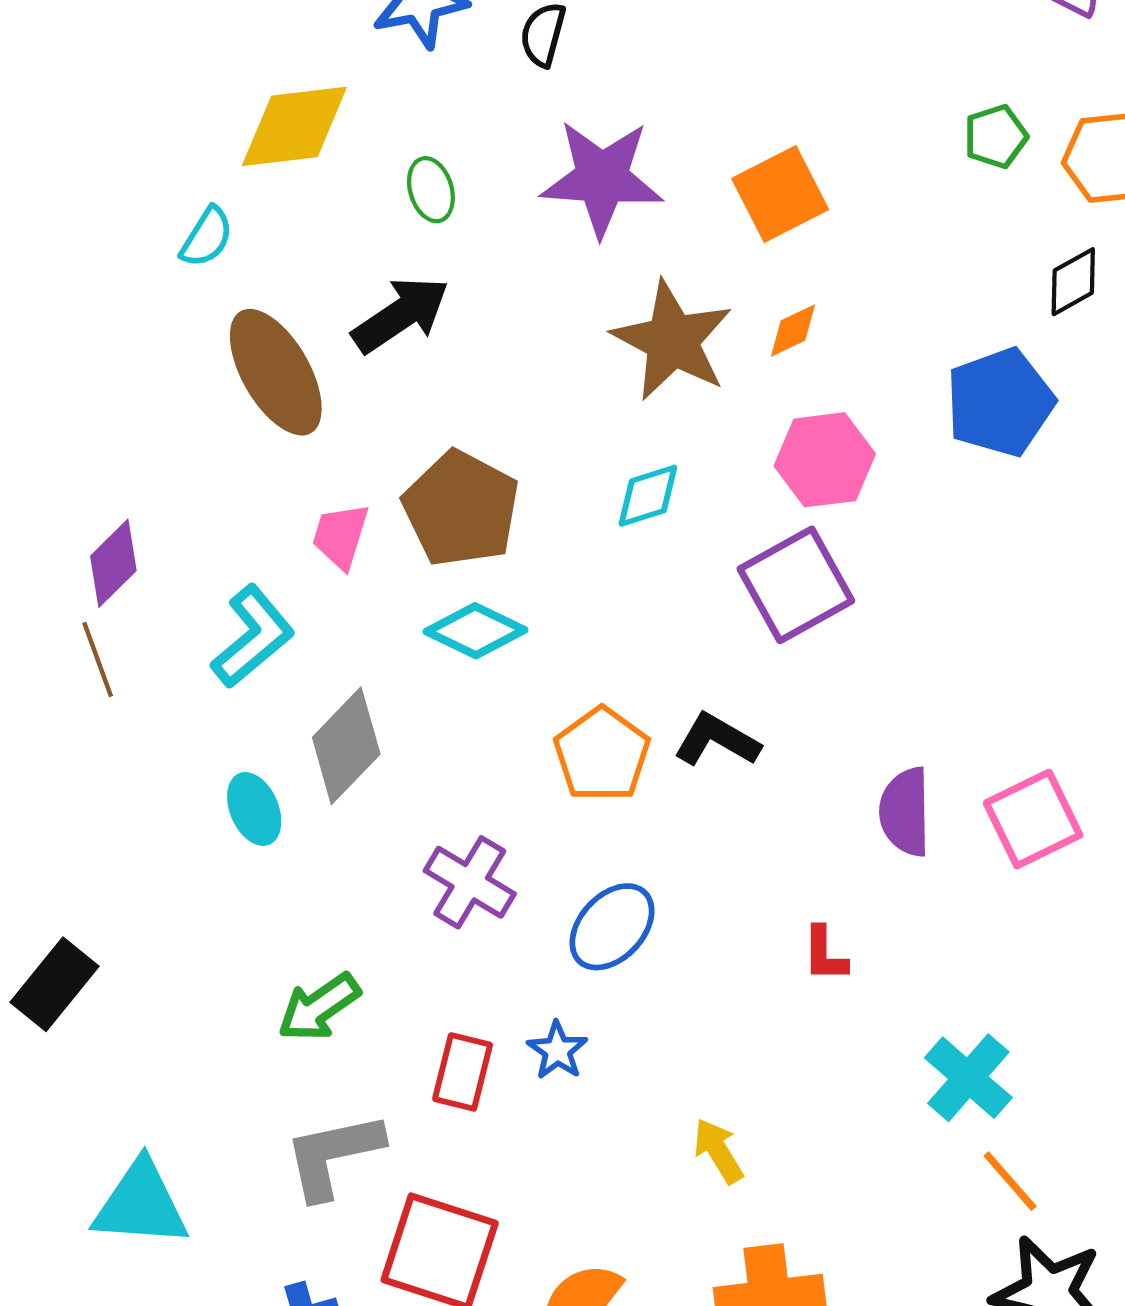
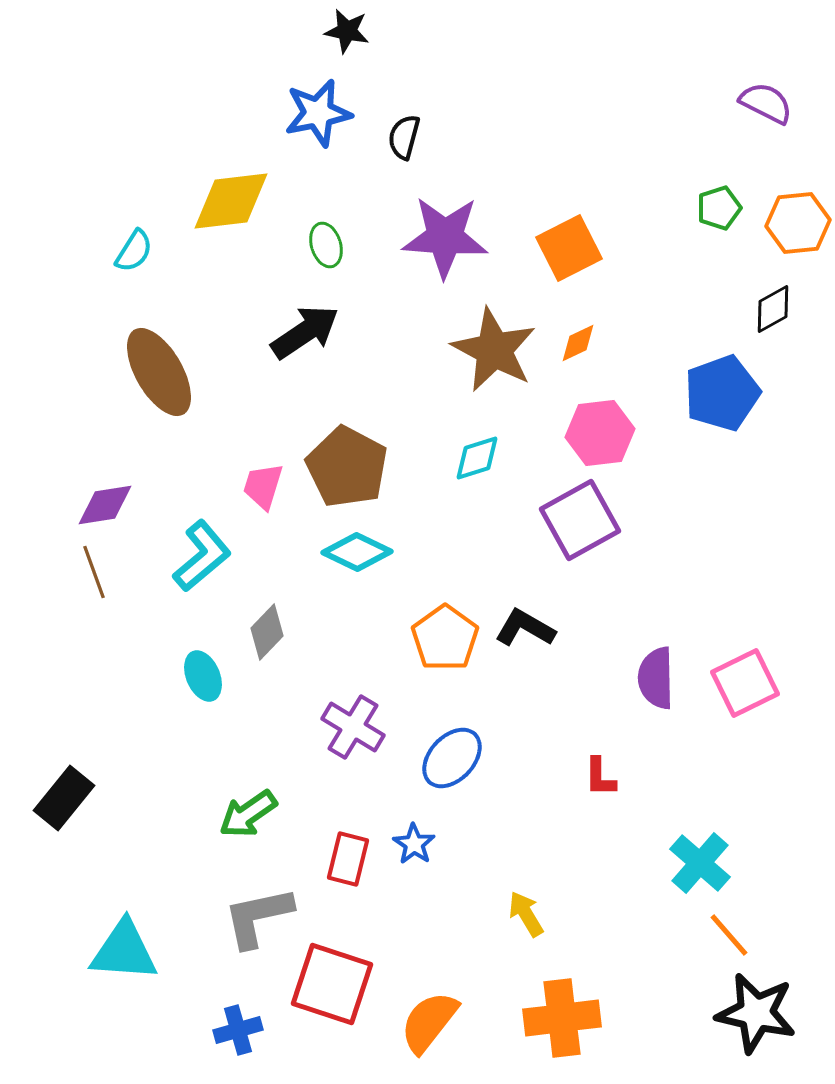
cyan semicircle: (207, 237) -> (134, 251), moved
brown ellipse: (276, 372) -> (159, 372), moved
purple diamond: (113, 563) -> (105, 505), turned 36
gray diamond: (346, 746) -> (267, 632), size x0.7

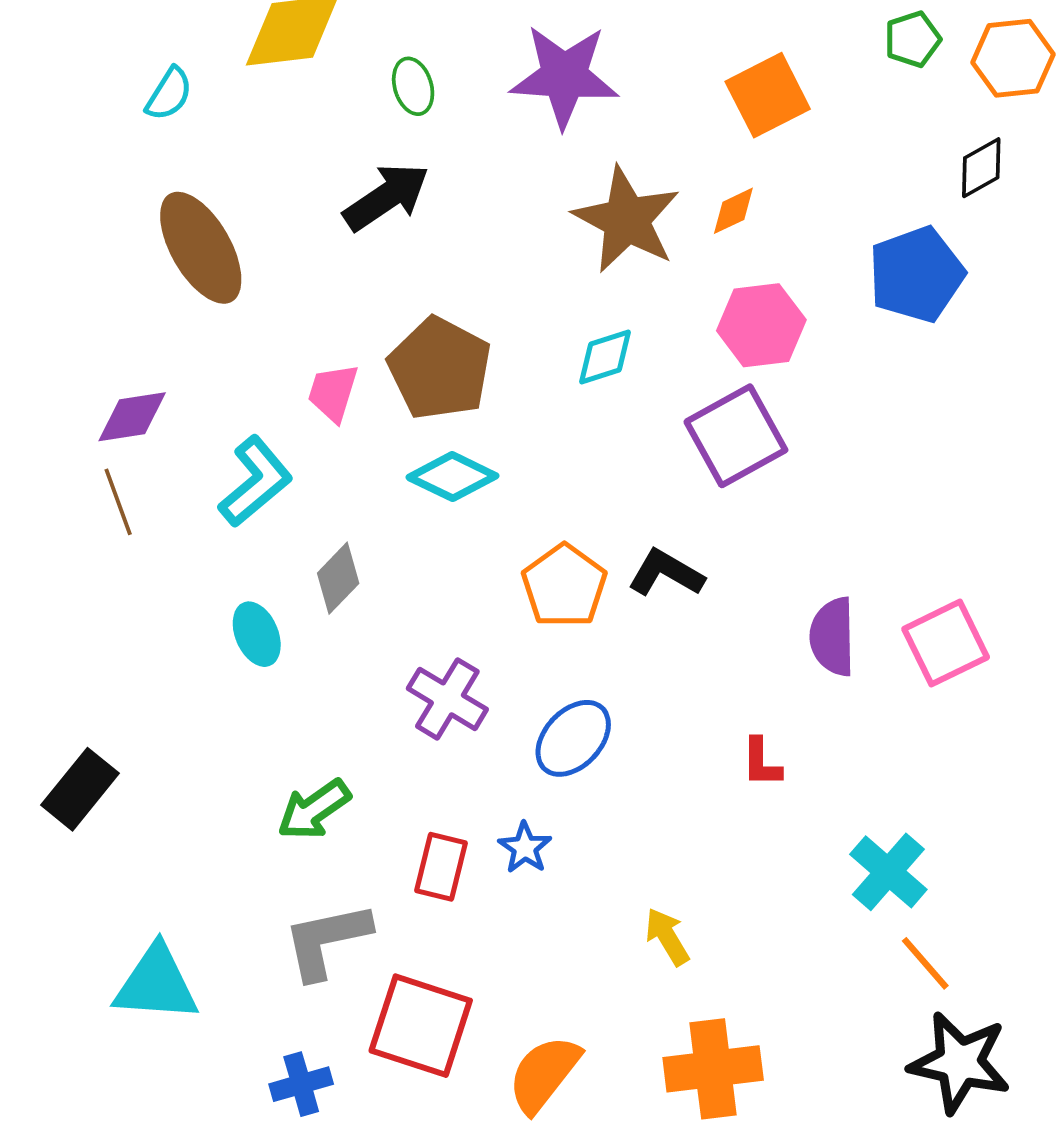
orange square: (569, 248) -> (768, 95), moved

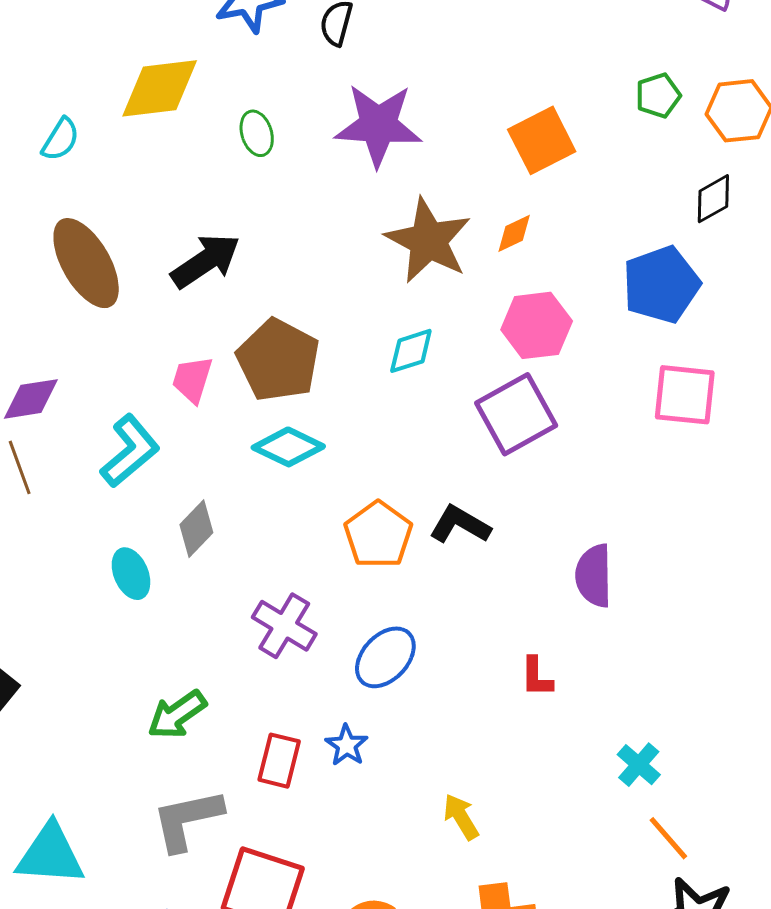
black arrow: (386, 197) -> (206, 261), moved
pink square: (946, 643) -> (685, 395), moved, turned 32
cyan cross: (888, 872) -> (639, 765), size x0.7

